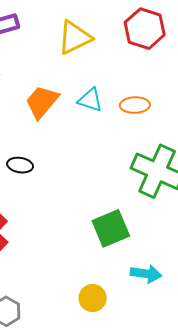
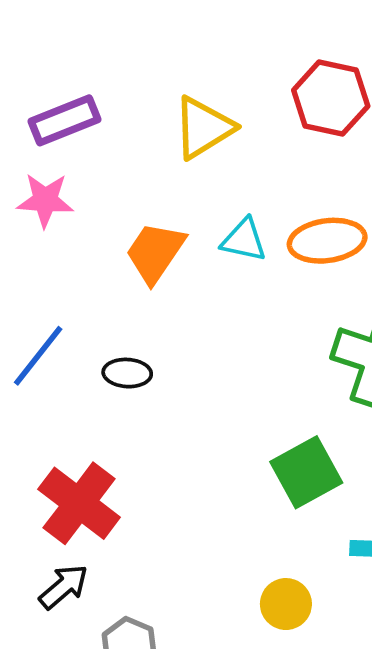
orange ellipse: (135, 105) -> (327, 241), size x1.4

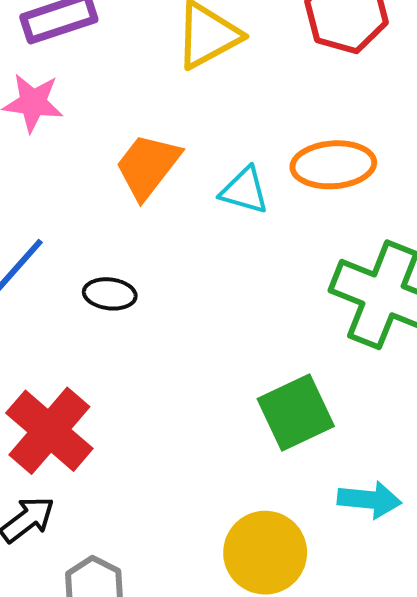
cyan triangle: (244, 240) -> (244, 191), moved
yellow circle: (286, 604) -> (265, 553), size x1.5

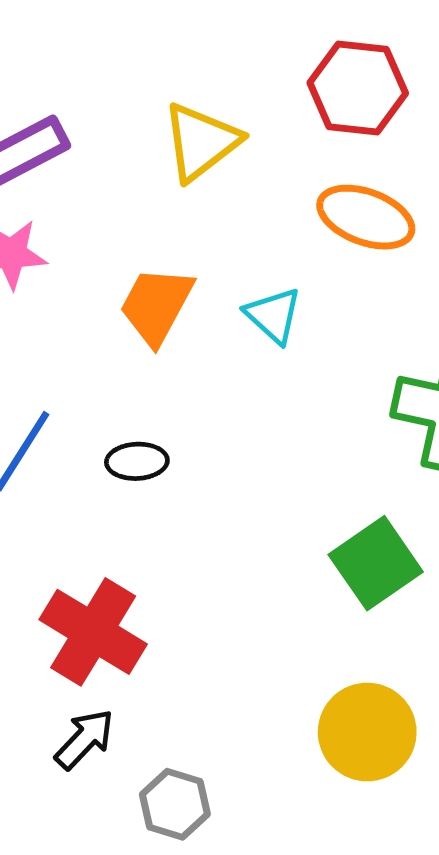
orange ellipse: (333, 165) -> (366, 217), moved, turned 34
cyan triangle: (244, 191) -> (273, 315), turned 36

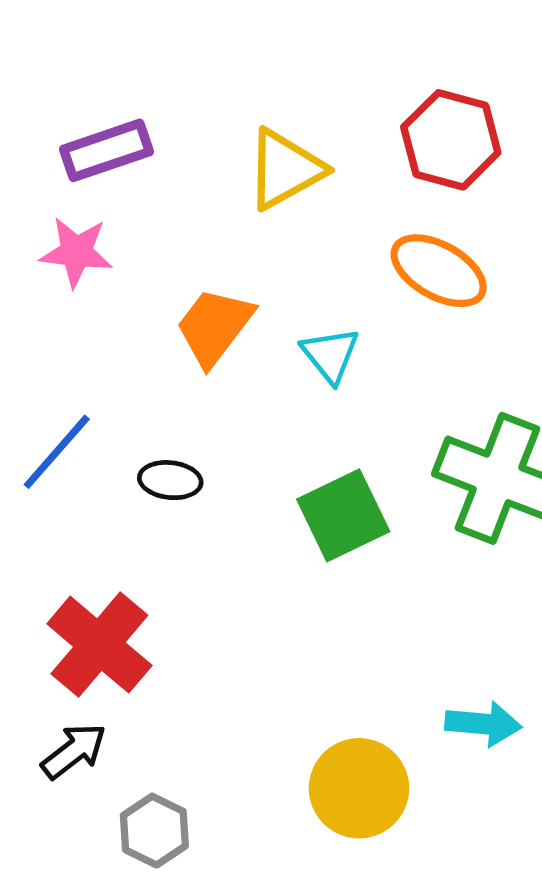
green square: (376, 563) -> (343, 515), moved

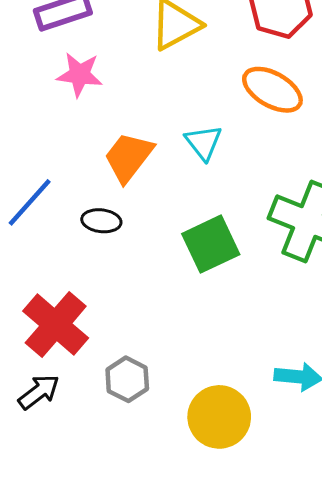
pink star: (76, 252) -> (80, 75), moved
orange trapezoid: (214, 327) -> (129, 157), moved
gray hexagon: (154, 831) -> (127, 379), moved

